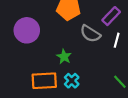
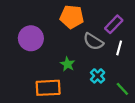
cyan cross: (72, 81) -> (98, 76), moved

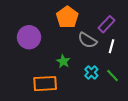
orange pentagon: (72, 17) -> (67, 17), turned 30
green line: (122, 89) -> (113, 75), moved

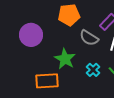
orange pentagon: (67, 17) -> (69, 15), turned 30
green star: (63, 61) -> (65, 59), size x1.5

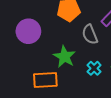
gray semicircle: (89, 38) -> (90, 34), turned 36

